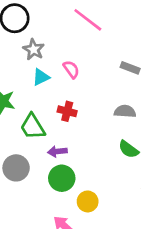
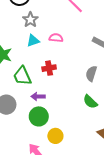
pink semicircle: (71, 69) -> (56, 38), turned -56
red cross: (67, 111) -> (49, 68), turned -32
gray semicircle: (125, 111) -> (91, 74), turned -84

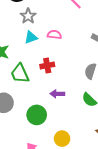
purple arrow: (38, 96) -> (57, 94), moved
yellow circle: (55, 136) -> (62, 139), moved

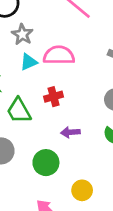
pink semicircle: (54, 35) -> (59, 55), size x1.6

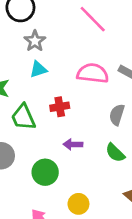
pink semicircle: (59, 55) -> (93, 73), moved

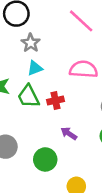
green trapezoid: (23, 117) -> (28, 96), moved
purple arrow: (73, 144) -> (69, 134), turned 35

